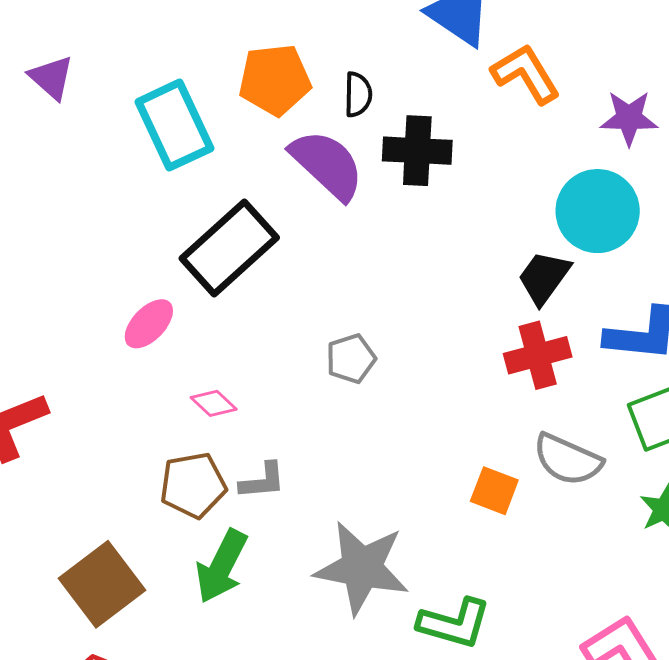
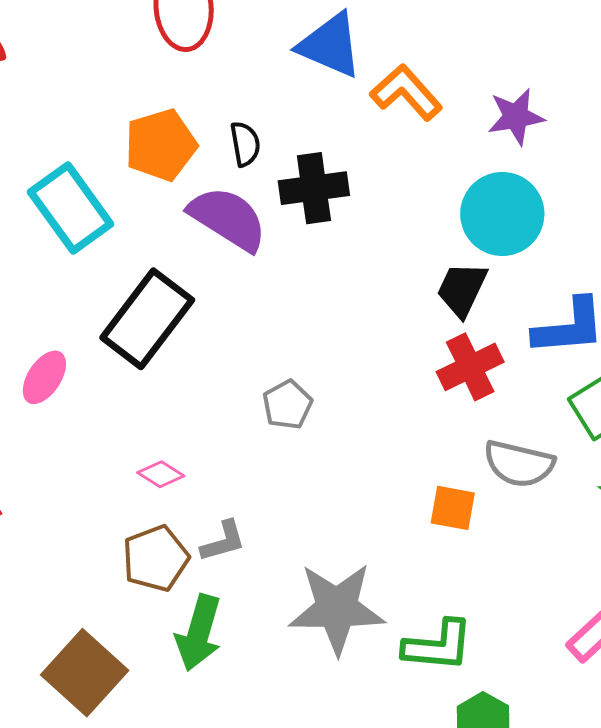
pink ellipse: (149, 324) -> (44, 377), moved

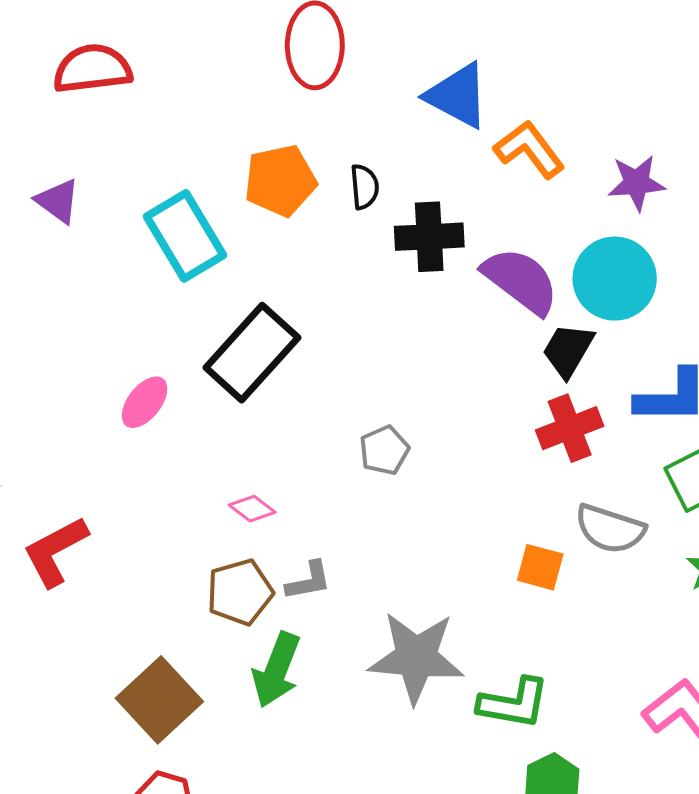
purple semicircle: (228, 219) -> (521, 281), moved

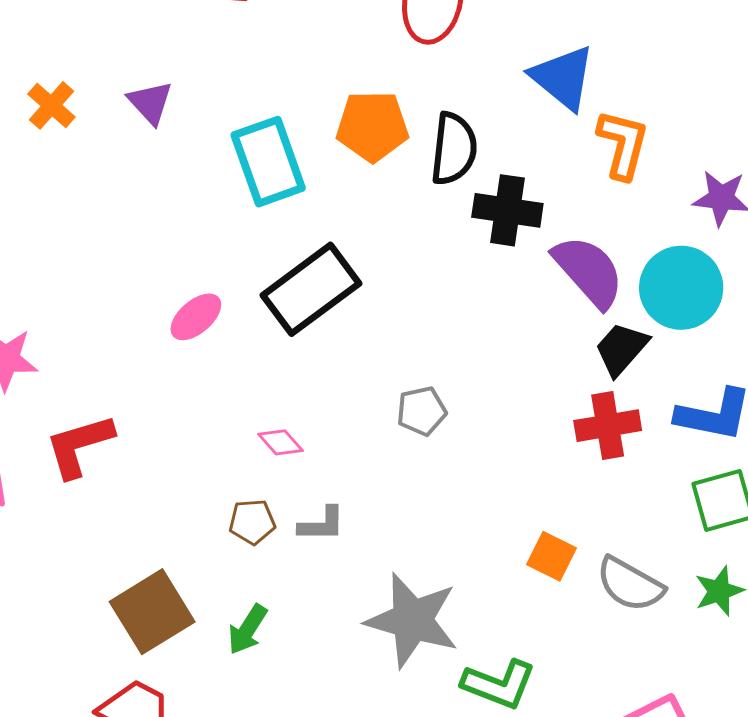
orange L-shape: (529, 149) -> (623, 144), turned 40
black semicircle: (364, 187) -> (454, 149), size x1.6
gray semicircle: (610, 529) -> (630, 584), moved
brown pentagon: (240, 592) -> (252, 522), size x0.7
green arrow: (276, 670) -> (248, 629), moved, size x0.7

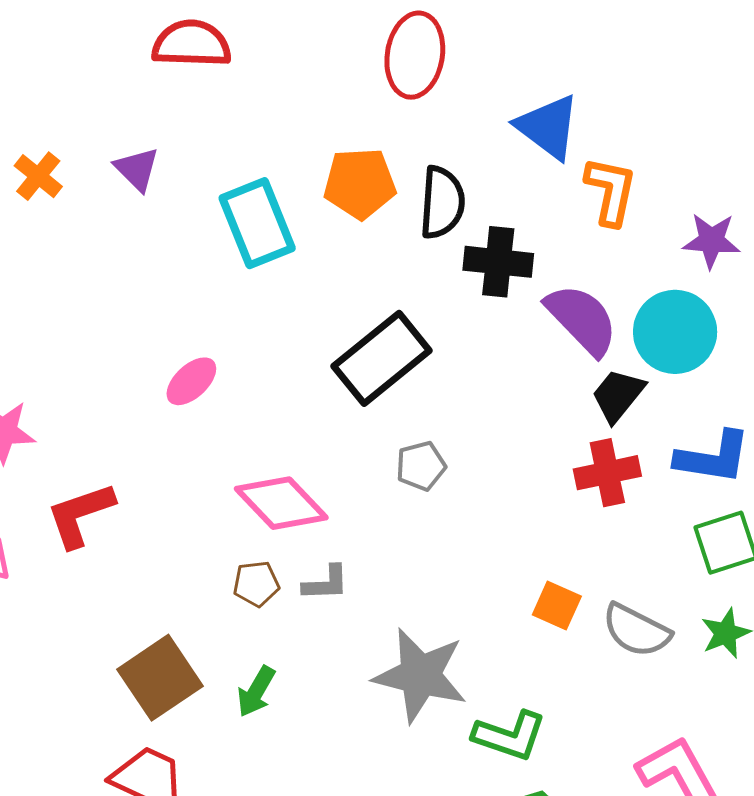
black rectangle: (311, 289) -> (382, 358), moved
pink diamond: (281, 442) -> (281, 503), size x2.0

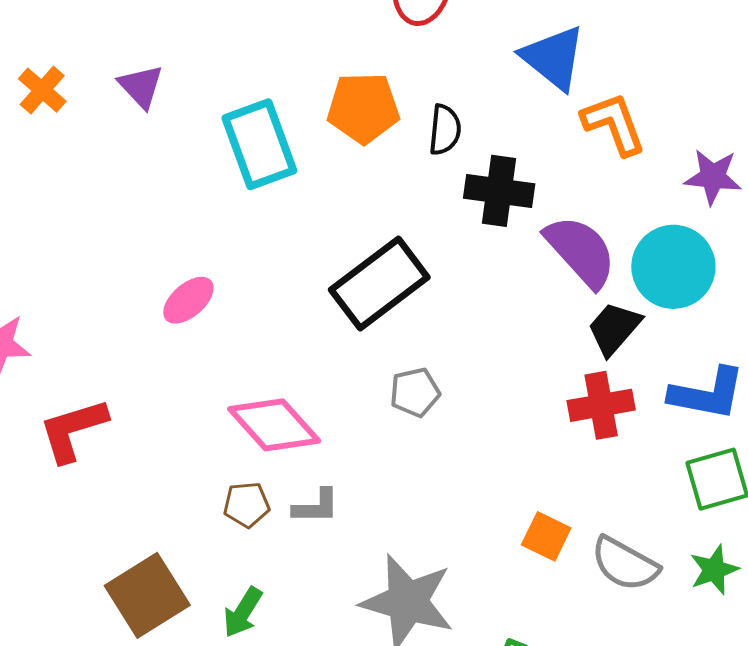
orange L-shape: (611, 191) -> (614, 124), turned -34
black semicircle: (442, 202) -> (445, 130), size x0.7

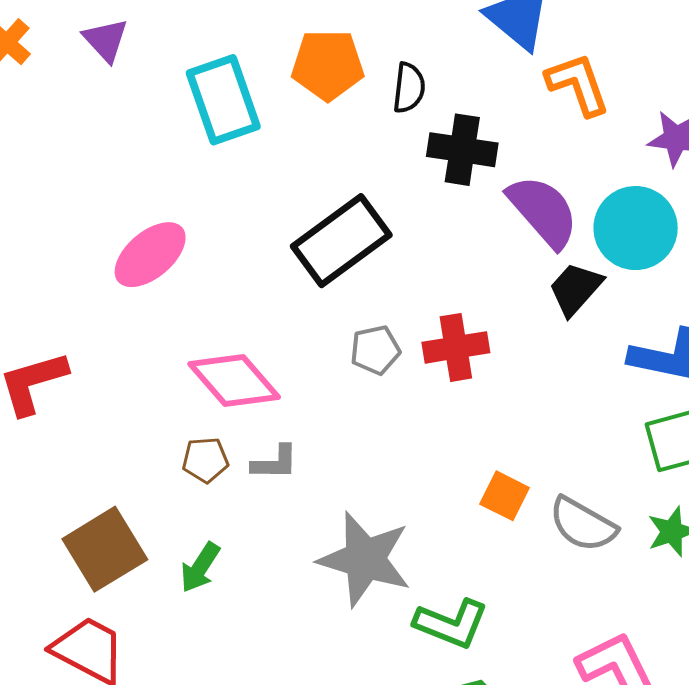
pink ellipse: (188, 300) -> (150, 255), size x1.4
red cross: (601, 405) -> (456, 347), moved

